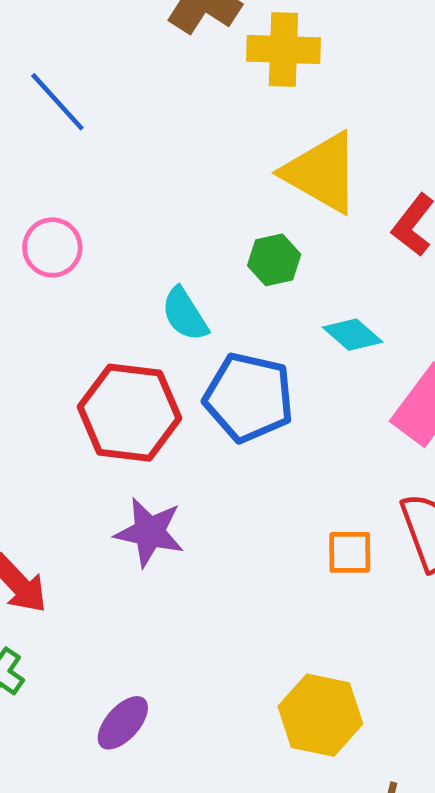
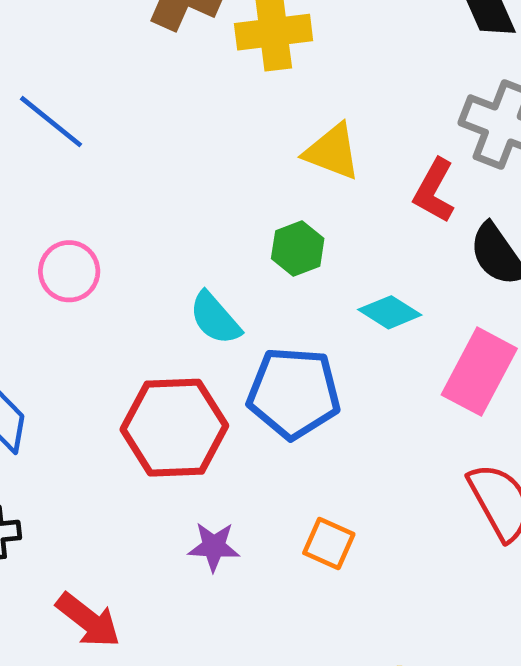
yellow triangle: (322, 173) -> (332, 152), size x0.7
purple star: (149, 532) -> (214, 547), size x0.7
orange square: (350, 552) -> (329, 544), moved, turned 33

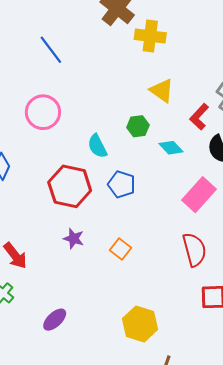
pink circle: (69, 271) -> (43, 112), size x1.4
cyan diamond: (390, 312) -> (171, 148), moved
blue pentagon: (294, 393) -> (122, 184), size x0.7

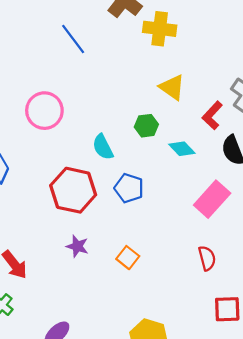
blue line: (51, 50) -> (73, 39), moved
red semicircle: (194, 250) -> (207, 258), size x0.7

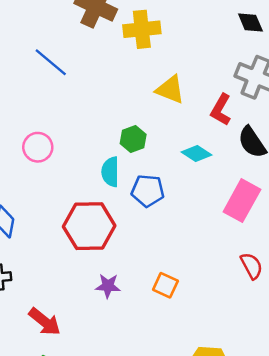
pink circle: (44, 111) -> (38, 147), size x0.7
green hexagon: (146, 126) -> (133, 139), moved
cyan semicircle: (103, 147) -> (110, 172), turned 40
blue pentagon: (129, 188) -> (148, 191), moved

